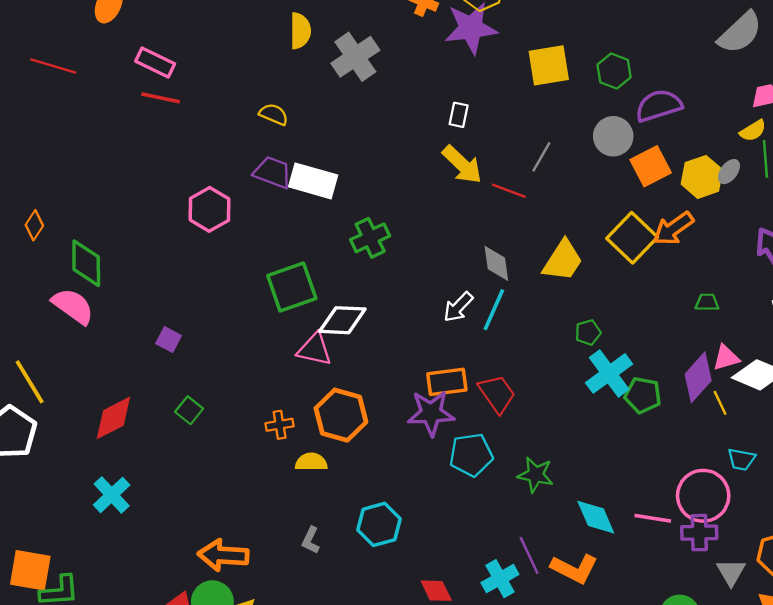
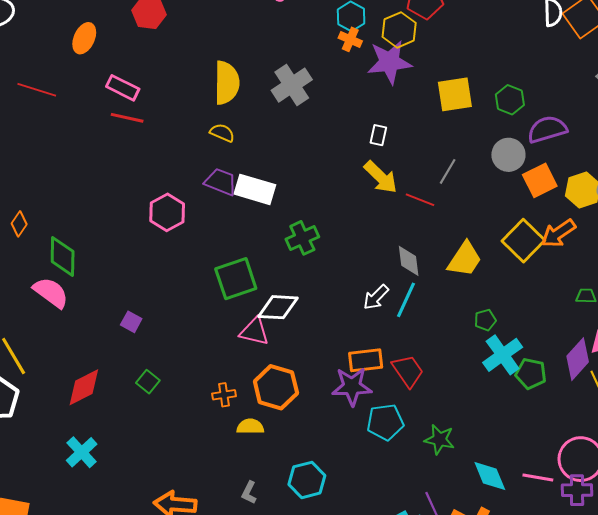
yellow semicircle: (300, 31) -> (227, 83), moved, size x1.4

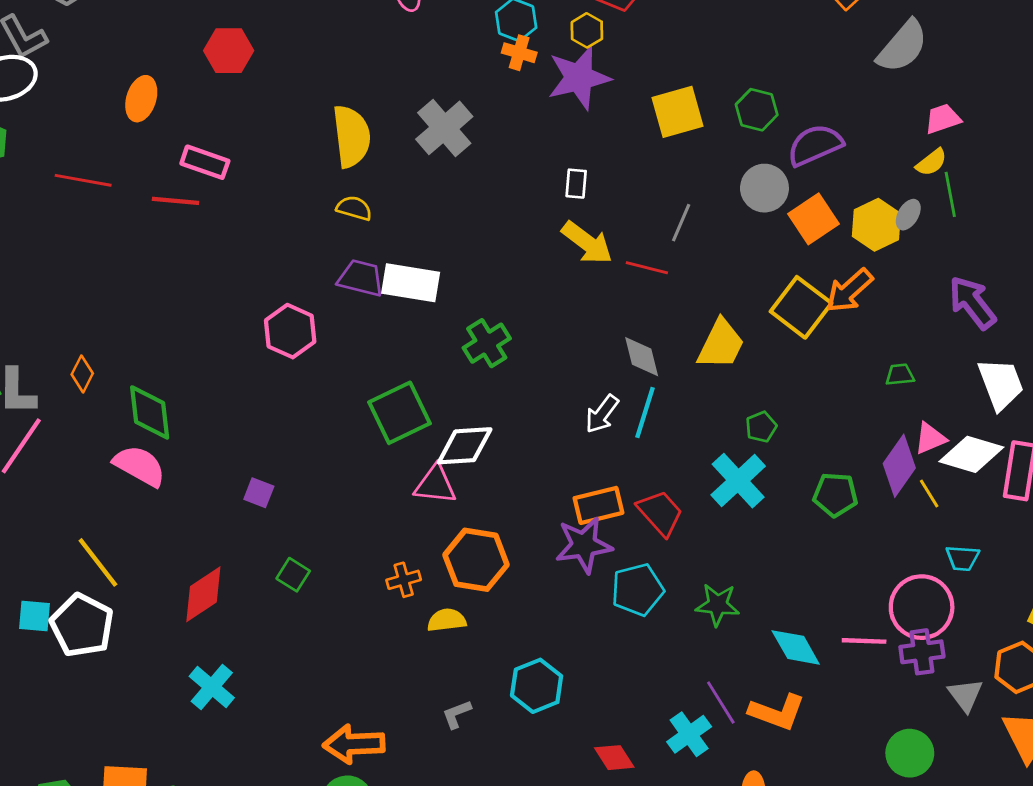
yellow hexagon: (399, 30) -> (587, 30), size x0.7
red line: (127, 118) -> (175, 201), moved
cyan cross: (503, 355) -> (738, 481), moved
gray L-shape: (249, 493) -> (457, 714), turned 50

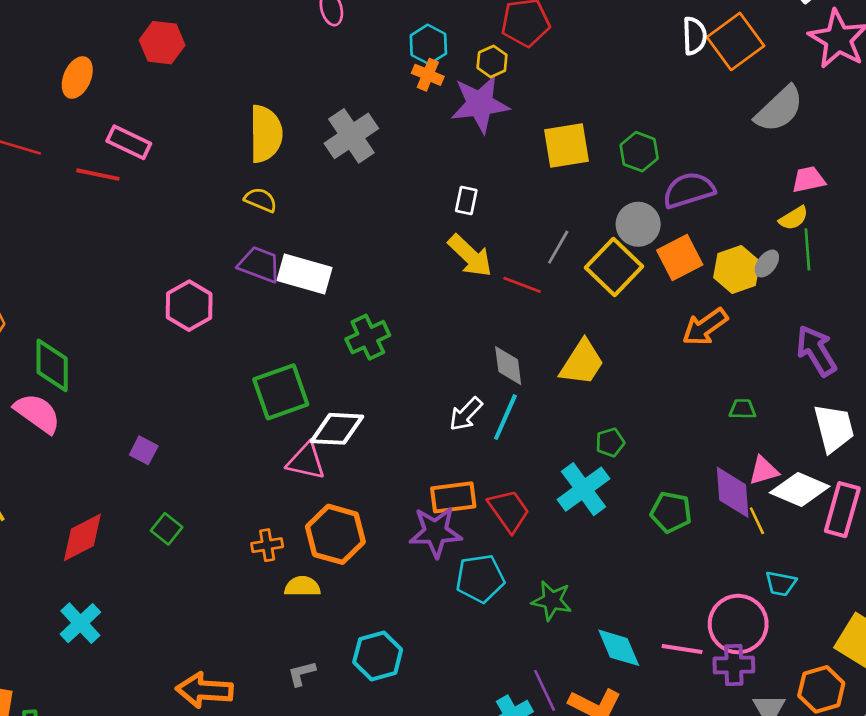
yellow square: (801, 307) -> (614, 267), moved
purple diamond: (899, 466) -> (733, 492), turned -46

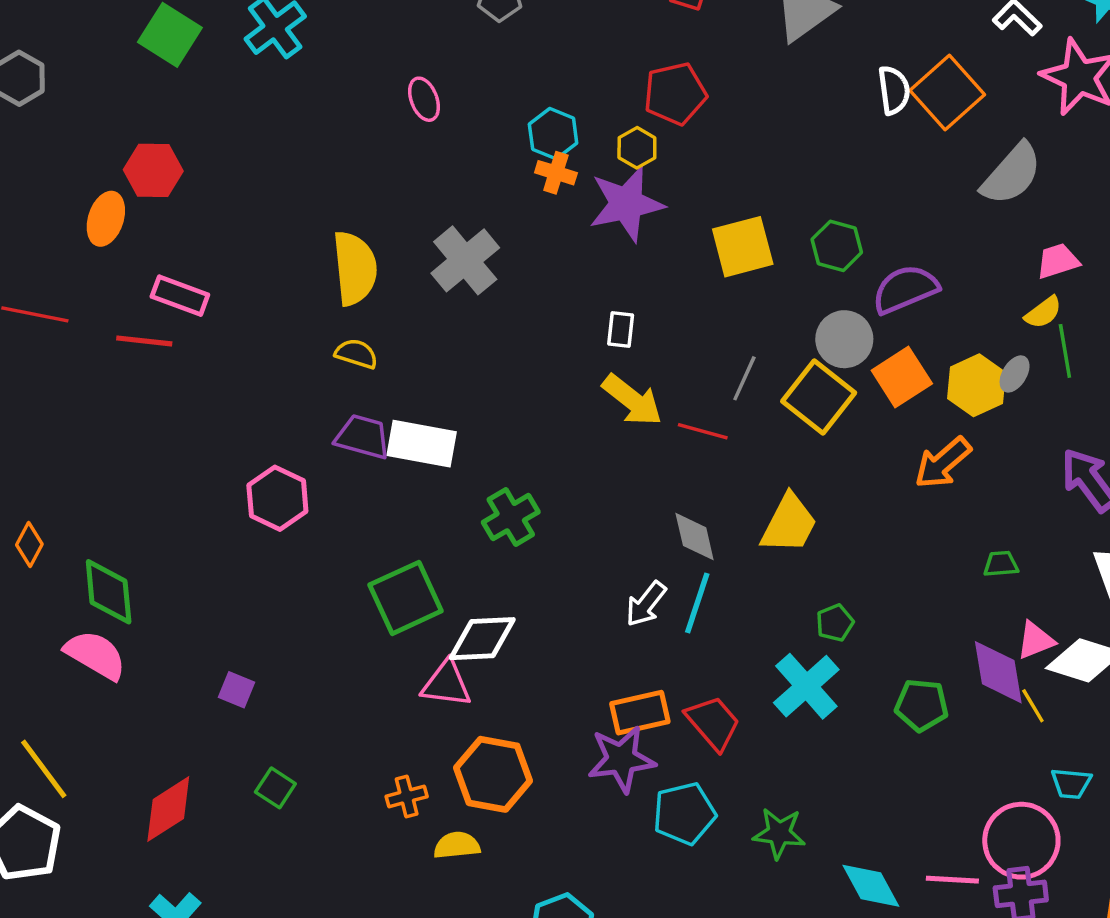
red hexagon: (162, 43) -> (153, 170), moved

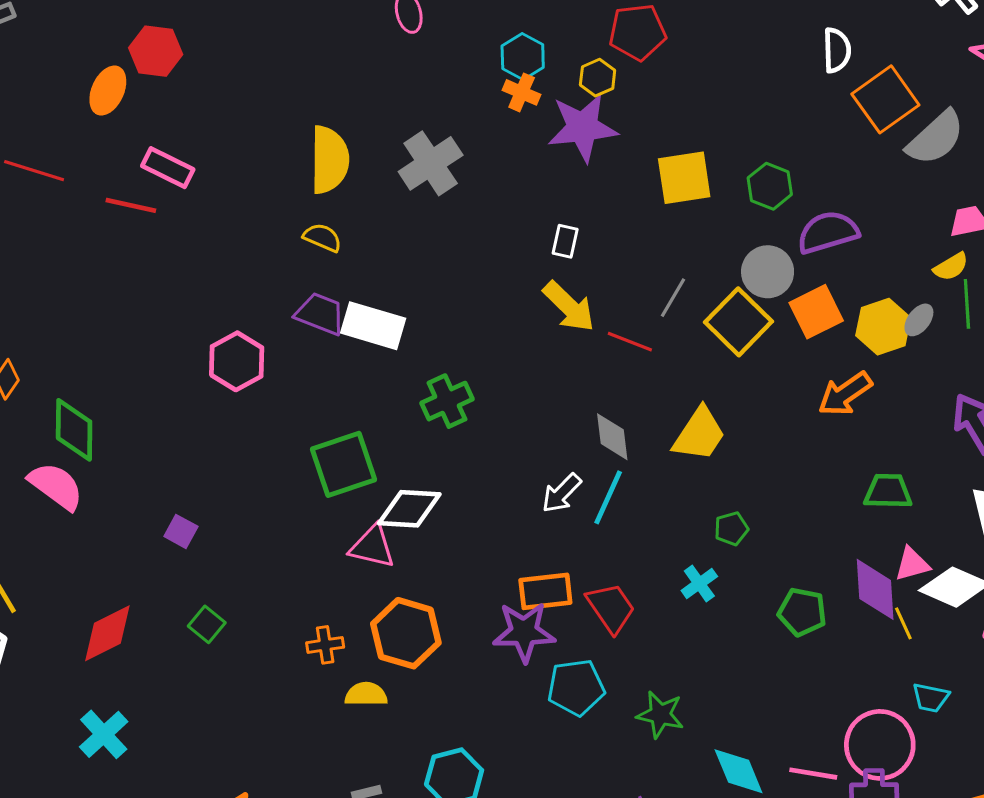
orange square: (947, 93) -> (885, 99), moved
green trapezoid: (1001, 564) -> (888, 491), size x1.5
cyan cross: (806, 686) -> (699, 584), size x0.6

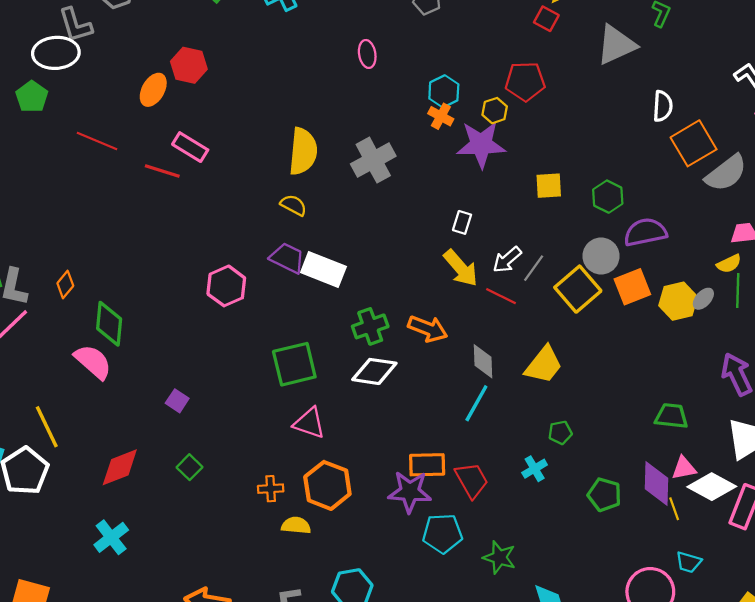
yellow square: (684, 178) -> (549, 186), size x0.7
orange arrow: (845, 394) -> (428, 329), moved, turned -129
white arrow: (561, 493) -> (507, 260), moved
white diamond: (409, 509) -> (374, 371), moved

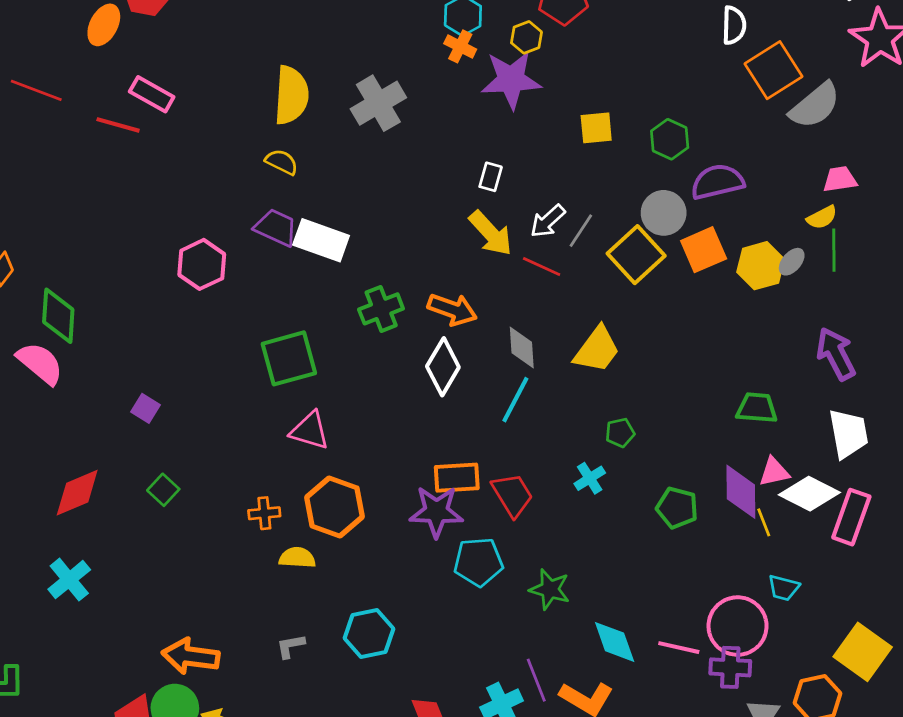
white diamond: (374, 371) -> (443, 367), moved, turned -66

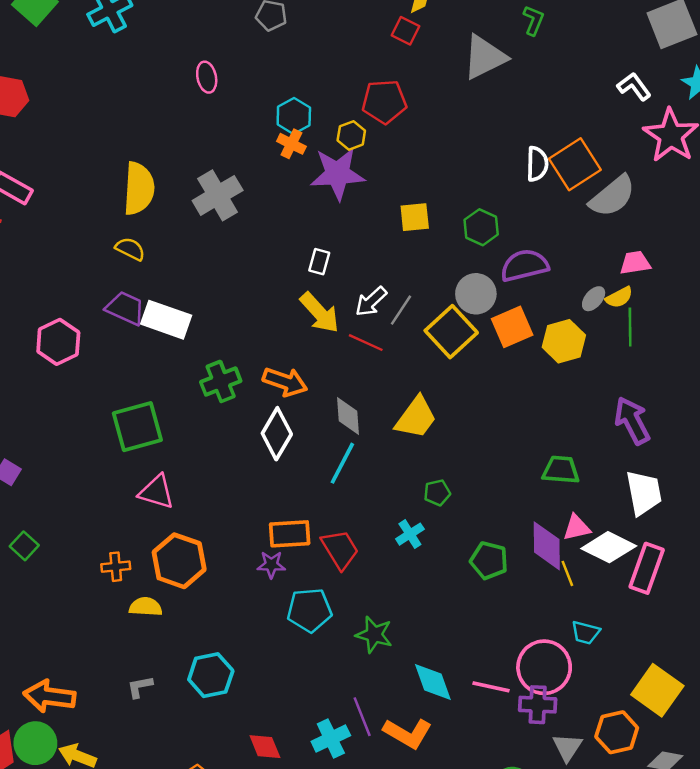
white semicircle: (734, 25) -> (537, 164), moved
gray ellipse: (792, 262) -> (594, 299), moved
purple star: (436, 512) -> (271, 565), size x0.6

